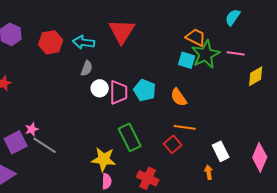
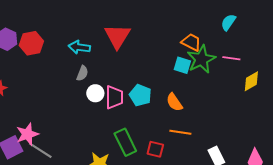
red hexagon: (51, 42) -> (31, 43), moved
pink star: (32, 129) -> (27, 134), size x1.6
red square: (173, 144) -> (155, 149), moved, turned -36

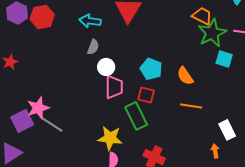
cyan square: (182, 65) -> (224, 59), moved
pink trapezoid: (114, 97) -> (114, 87), moved
red square: (155, 149) -> (146, 95), moved

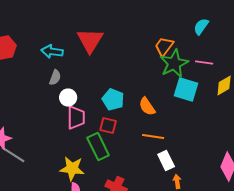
orange trapezoid: (202, 16) -> (164, 46), turned -80
cyan square: (224, 59) -> (186, 90), size x1.4
white rectangle: (227, 130) -> (166, 160), moved

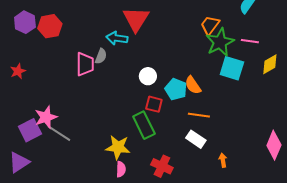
cyan arrow: (52, 52) -> (117, 38), moved
white circle: (68, 98) -> (148, 76), moved
cyan pentagon: (113, 100) -> (176, 89), moved
pink trapezoid: (76, 118) -> (85, 64), moved
white rectangle: (166, 160) -> (196, 139), moved, turned -30

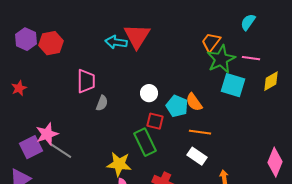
cyan arrow: (117, 38) -> (116, 42), moved
gray semicircle: (101, 56) -> (102, 103), moved

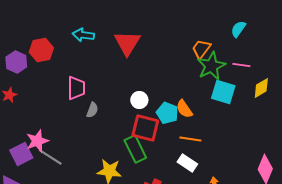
purple hexagon: (26, 39) -> (16, 62), moved
cyan arrow: (116, 42) -> (83, 35), moved
red square: (155, 121) -> (145, 128), size x1.6

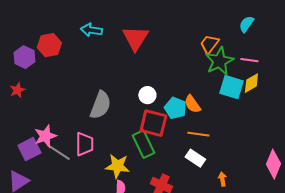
pink trapezoid: (76, 88) -> (84, 144), moved
yellow diamond: (261, 88) -> (251, 83), moved
gray semicircle: (92, 110) -> (100, 105), size x1.8

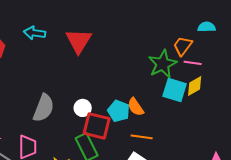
cyan semicircle: (246, 24) -> (207, 27), moved, turned 54
orange trapezoid: (209, 44) -> (183, 46), moved
white circle: (147, 95) -> (83, 108), moved

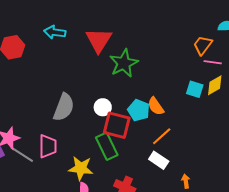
green star: (163, 64) -> (124, 63), moved
cyan square: (175, 90) -> (195, 89), size x0.7
orange line: (142, 137) -> (162, 136), turned -50

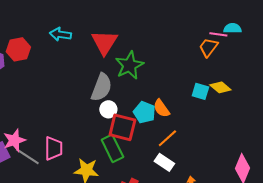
pink line: (213, 62) -> (218, 34), moved
yellow diamond: (215, 85) -> (220, 87), turned 70
gray semicircle: (64, 107) -> (101, 87), moved

